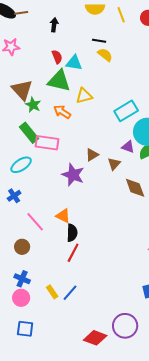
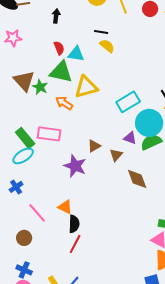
yellow triangle: (84, 96) -> (86, 87), size x1.4
green star: (33, 105) -> (40, 87), moved
green rectangle: (29, 133) -> (25, 138), moved

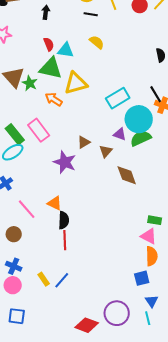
black line: (101, 32) -> (91, 14), moved
pink rectangle: (49, 134) -> (39, 130), turned 45
red line: (75, 244) -> (65, 240), turned -30

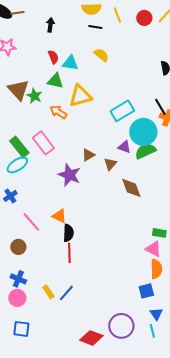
green triangle: (51, 68) -> (55, 81), size x0.7

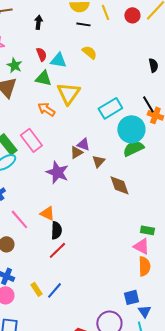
green star: (34, 96) -> (14, 65), moved
yellow triangle: (80, 96) -> (68, 93), turned -40
purple triangle: (124, 147) -> (83, 144), moved
red line: (69, 253) -> (57, 250), turned 48
blue square: (146, 291) -> (131, 297), moved

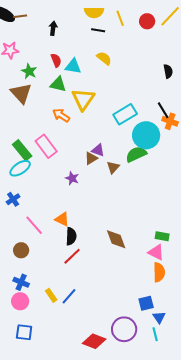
green semicircle: (133, 148) -> (136, 154), moved
purple star: (57, 172) -> (72, 178), size x0.6
brown diamond: (119, 185) -> (116, 239), moved

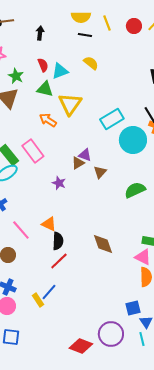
cyan triangle: (73, 66) -> (60, 71), turned -30
green semicircle: (136, 154) -> (135, 190), moved
blue line: (69, 296) -> (49, 292), moved

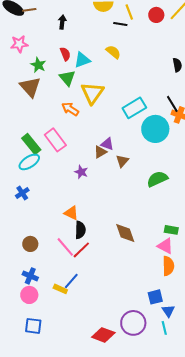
black line: (85, 35) -> (120, 24), moved
green triangle: (45, 89) -> (67, 78), turned 36
pink line: (21, 230) -> (65, 247), moved
yellow rectangle: (38, 300) -> (60, 289), turned -32

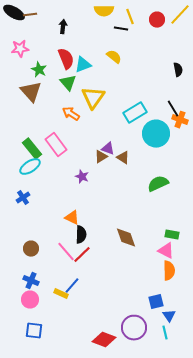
red semicircle: (65, 54) -> (66, 59), size x1.5
brown triangle: (122, 161) -> (123, 158), moved, turned -40

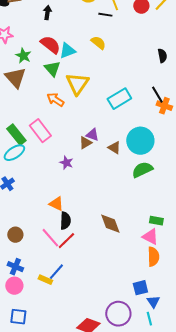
red semicircle: (66, 59) -> (50, 45), turned -30
cyan circle: (156, 134) -> (140, 141), moved
brown triangle: (123, 158) -> (114, 148), moved

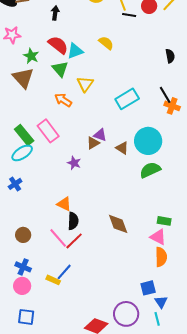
black line: (105, 15) -> (129, 15), moved
yellow triangle: (77, 84) -> (85, 84), size x0.7

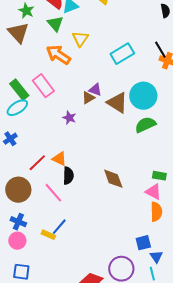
orange arrow: (63, 100) -> (58, 55), size x1.4
brown triangle: (122, 148) -> (117, 103), size x1.6
brown circle: (23, 235) -> (18, 190), size x1.6
red line: (74, 241) -> (37, 163), moved

